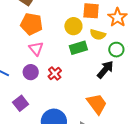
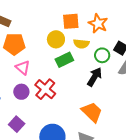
red cross: (55, 74) -> (45, 89), size x1.5

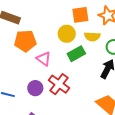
pink triangle: (23, 68) -> (44, 59), moved

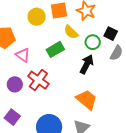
yellow circle: (67, 34) -> (37, 17), moved
yellow semicircle: (92, 37) -> (71, 32), turned 42

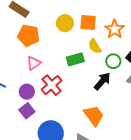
pink triangle: (23, 55) -> (34, 63), moved, turned 35
purple circle: (15, 84) -> (27, 92), moved
purple square: (12, 117) -> (27, 111), moved

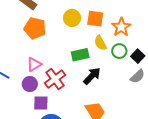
green circle: (113, 61) -> (119, 51), moved
pink triangle: (34, 63) -> (34, 64), moved
black arrow: (102, 81) -> (92, 76), moved
purple square: (27, 111) -> (41, 103), moved, turned 35

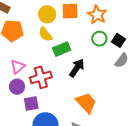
yellow semicircle: (100, 43) -> (45, 34), moved
red cross: (55, 79) -> (41, 77), turned 30

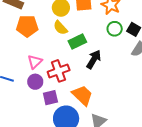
orange trapezoid: (86, 103) -> (82, 95), moved

